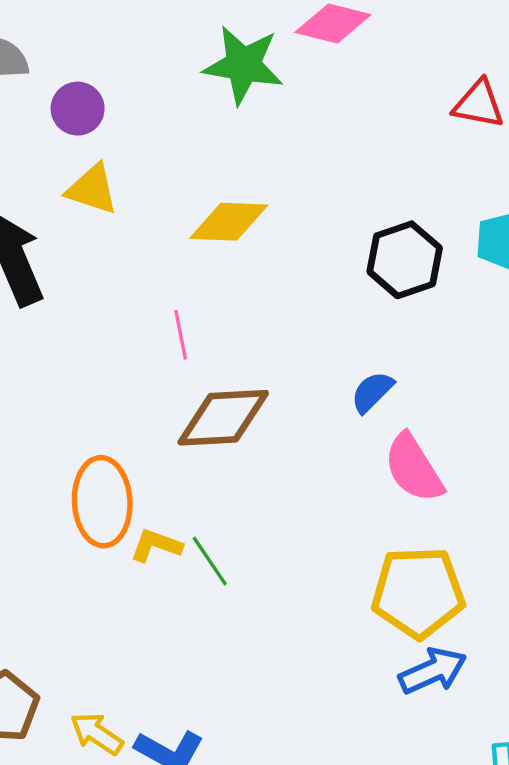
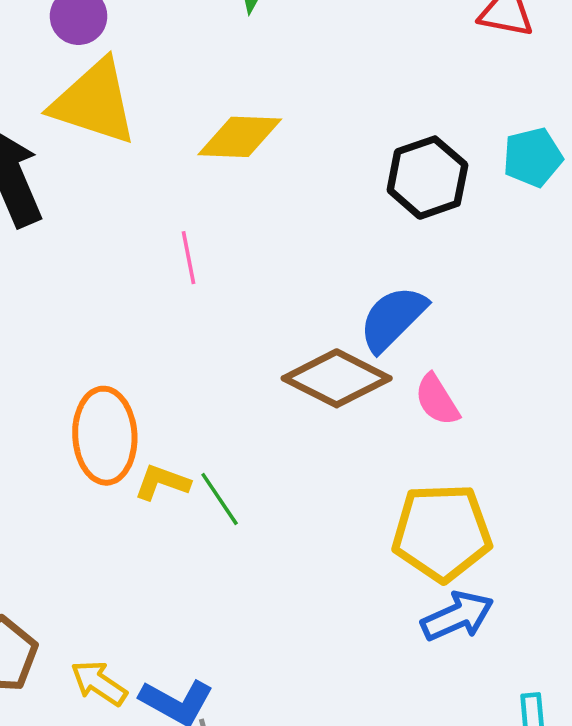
yellow triangle: (92, 189) -> (94, 102), size x1.6
blue semicircle: (372, 392) -> (393, 319), size x1.5
brown diamond: (223, 418) -> (337, 378), moved, turned 30
pink semicircle: (414, 468) -> (437, 400), size x0.7

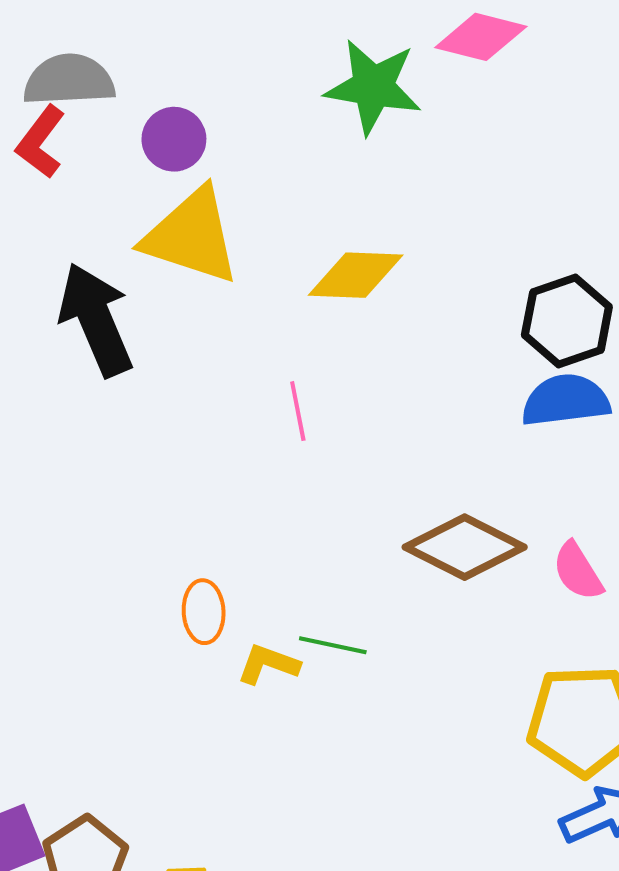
blue semicircle: (393, 319) -> (566, 400), moved, turned 38
orange ellipse: (105, 436) -> (204, 612), size x0.6
green line: (220, 499) -> (333, 645), moved, turned -44

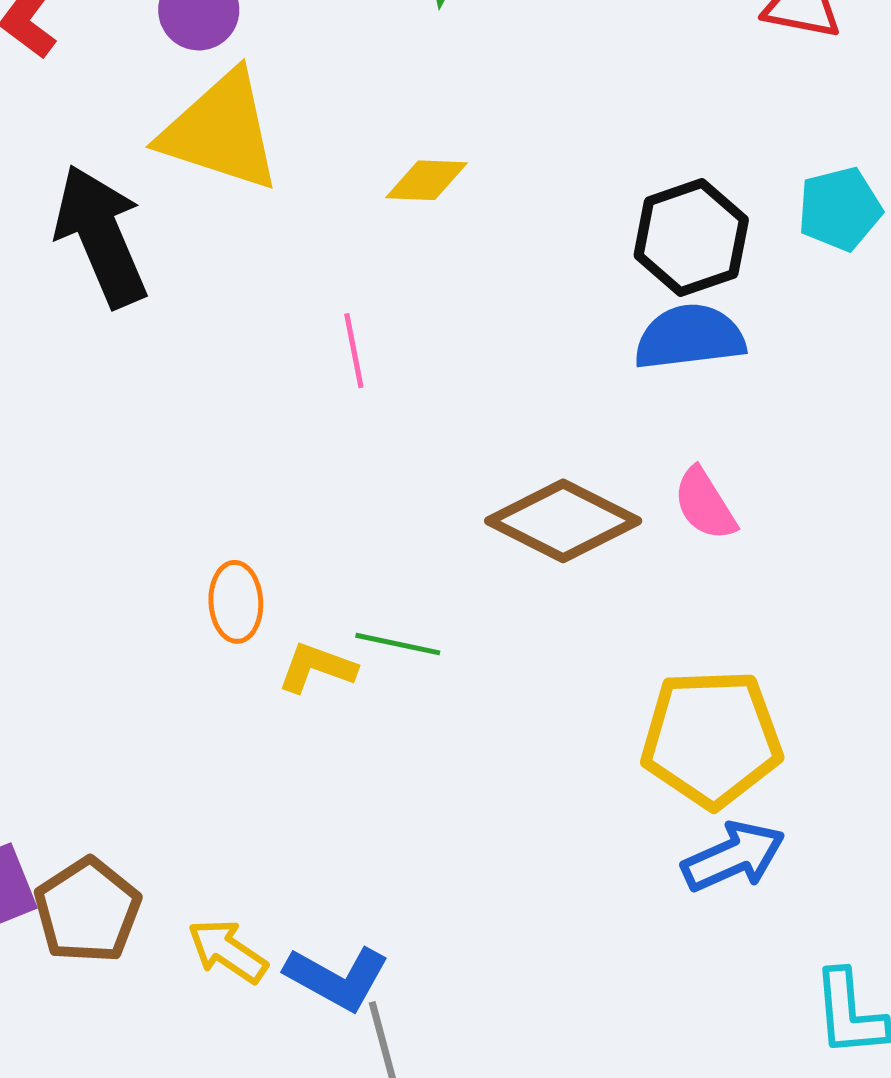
yellow diamond: (356, 275) -> (426, 180), size x0.7
pink semicircle: (578, 571) -> (705, 504), moved

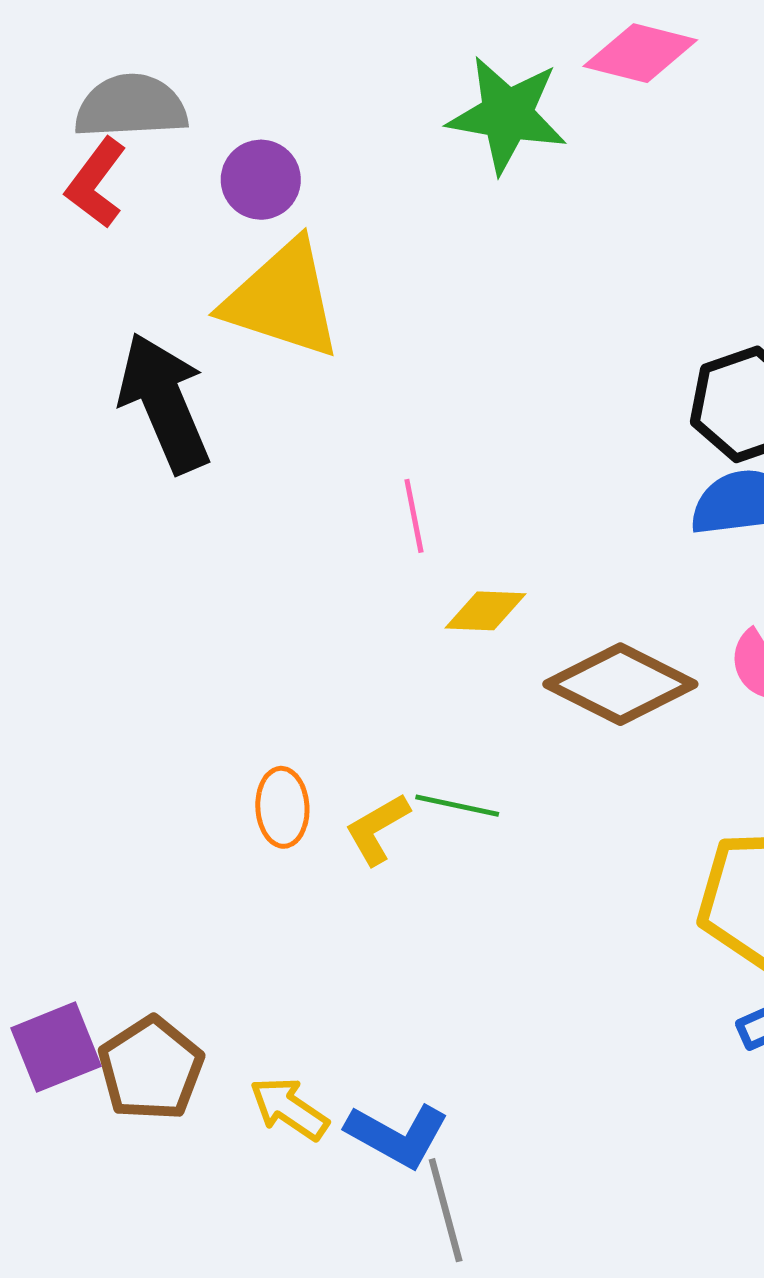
yellow diamond: (426, 180) -> (486, 611), moved
orange ellipse: (236, 602) -> (282, 807), moved
yellow L-shape: (317, 668) -> (377, 829), turned -50

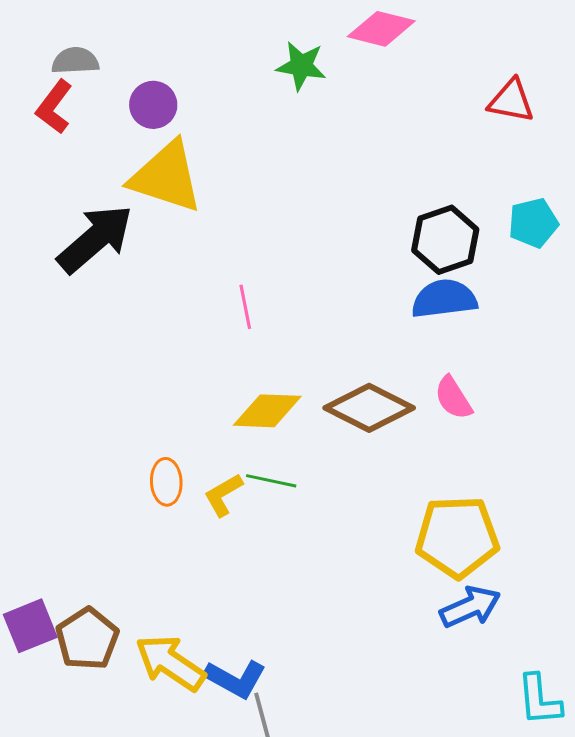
gray semicircle: (131, 106) -> (75, 61), size x0.7
green star: (507, 115) -> (301, 66), size x0.7
black arrow: (164, 403) -> (95, 239), turned 72
yellow diamond: (486, 611) -> (267, 411), moved, size x1.4
yellow arrow: (289, 1109) -> (170, 663), size x1.5

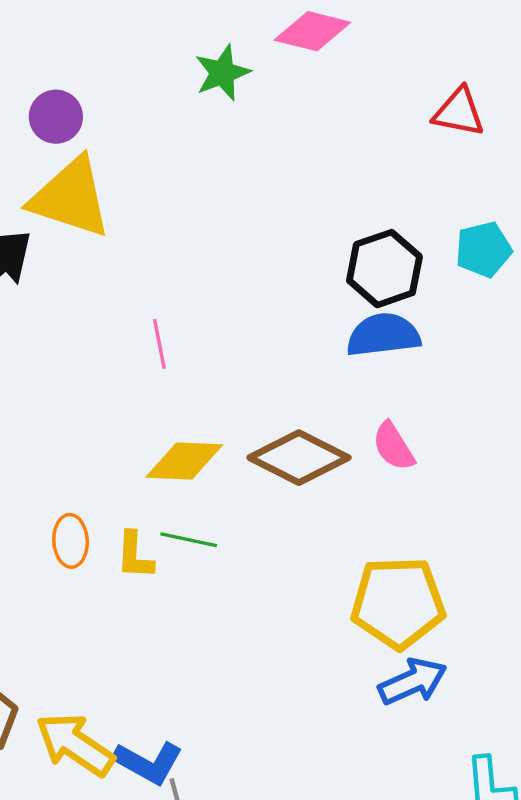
green star: (301, 66) -> (222, 73), turned -30
yellow L-shape: (223, 495) -> (135, 555), turned -57

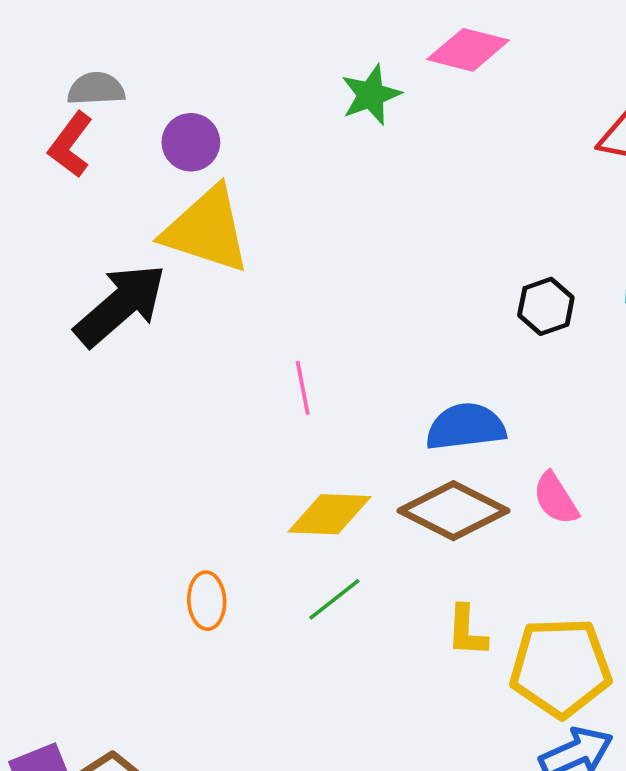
black hexagon: (384, 269) -> (546, 306), size x0.7
blue semicircle: (383, 335) -> (466, 427), moved
green line: (189, 540) -> (334, 599), turned -50
yellow L-shape: (135, 555) -> (467, 631), moved

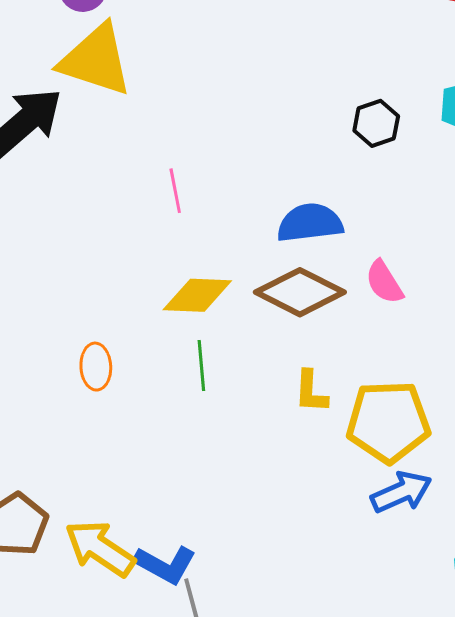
green line: (334, 599) -> (201, 366), turned -57

